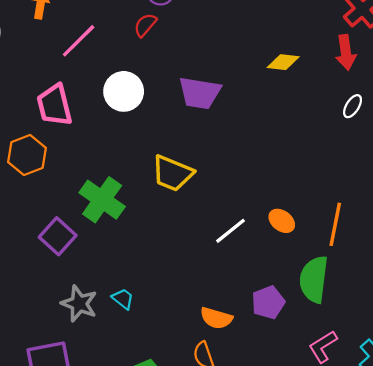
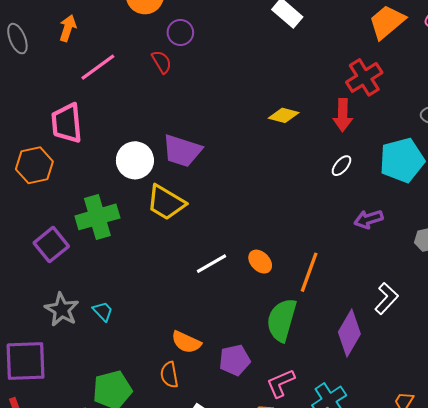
red semicircle: (145, 25) -> (162, 62), turned 100
white circle: (124, 91) -> (135, 160), moved
purple trapezoid: (200, 93) -> (182, 151), moved
green cross: (102, 200) -> (97, 217), turned 30
purple pentagon: (268, 302) -> (235, 360), moved

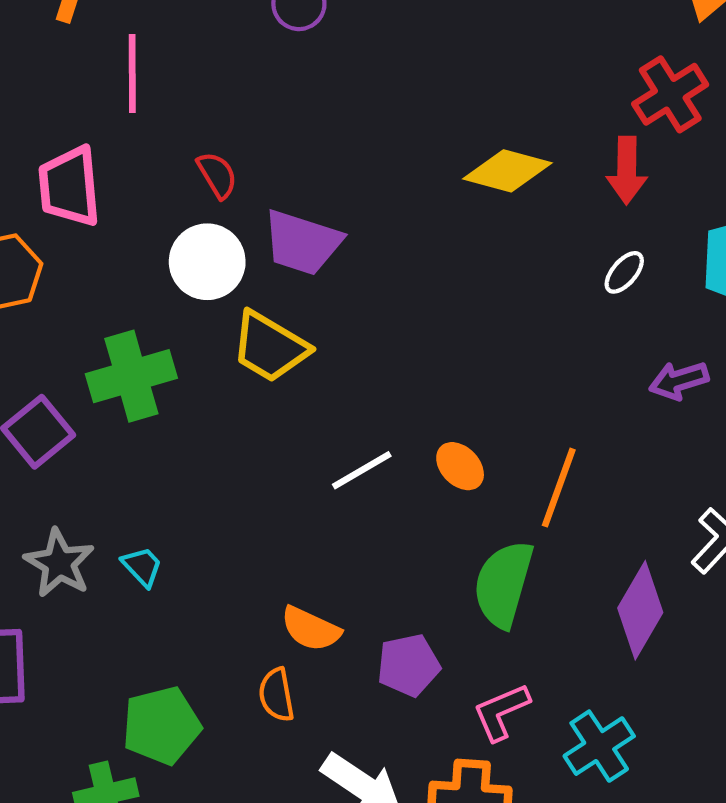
red semicircle: (162, 62) -> (217, 175), moved
pink line: (98, 67) -> (132, 73), turned -54
yellow diamond: (284, 115) -> (507, 171), size x1.4

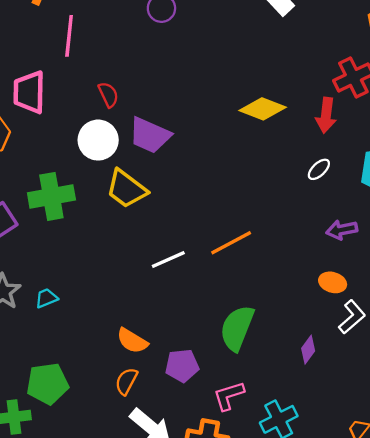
orange ellipse: (460, 466) -> (333, 282), moved, turned -35
orange line: (559, 488) -> (231, 243), moved, turned 36
cyan trapezoid: (142, 566) -> (46, 298), turned -75
purple diamond: (640, 610) -> (308, 350), size x0.6
orange semicircle: (276, 695) -> (126, 381), moved, turned 32

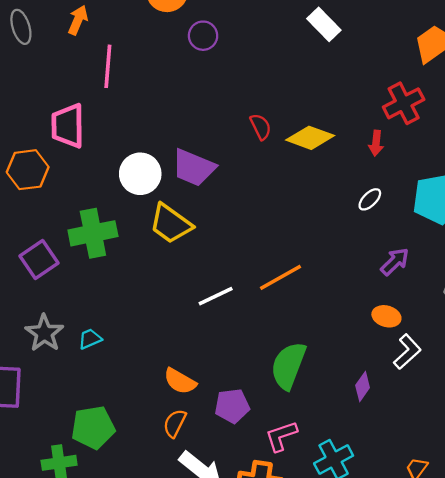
red semicircle: (108, 95) -> (261, 127), moved
red arrow: (326, 115) -> (376, 143), size x0.7
purple arrow: (342, 230) -> (395, 262), turned 148

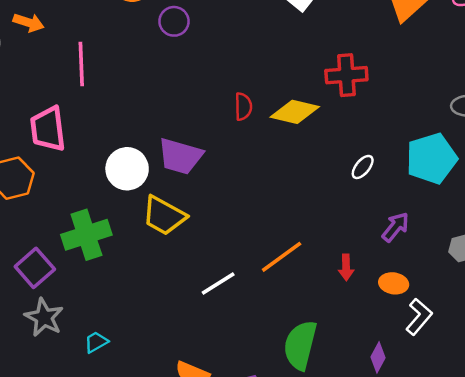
orange arrow: (78, 20) -> (29, 23), moved, turned 92
red cross: (404, 103) -> (346, 75), moved, turned 30
red semicircle: (261, 127) -> (243, 107), turned 32
red arrow: (376, 143) -> (346, 267), moved
gray star: (44, 333) -> (44, 317), moved

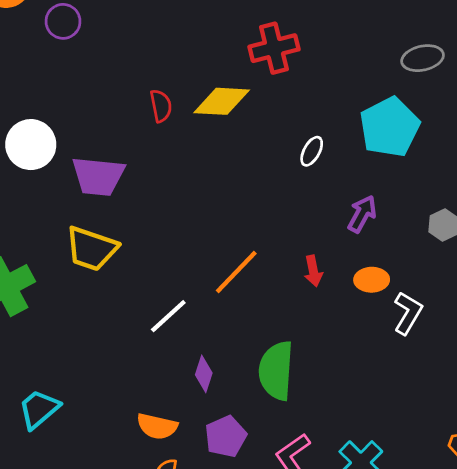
white circle: (127, 169) -> (31, 145), moved
cyan trapezoid: (96, 342) -> (39, 409), size x1.5
purple diamond: (378, 357) -> (204, 374), moved

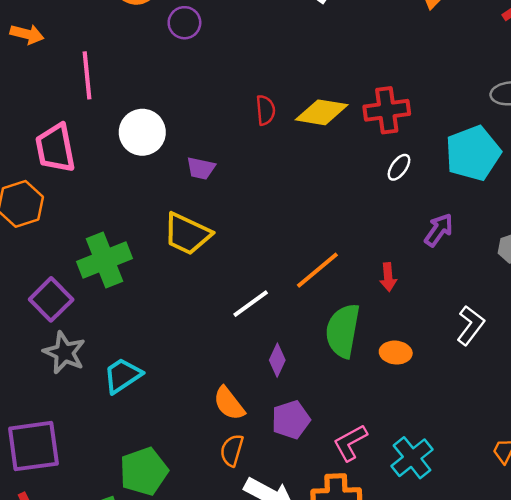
red cross: (274, 48) -> (387, 110), moved
purple trapezoid: (98, 176) -> (201, 168), size x0.6
orange ellipse: (372, 280) -> (396, 353), moved
green semicircle: (276, 371) -> (343, 331), moved
orange semicircle: (157, 426) -> (229, 403), turned 33

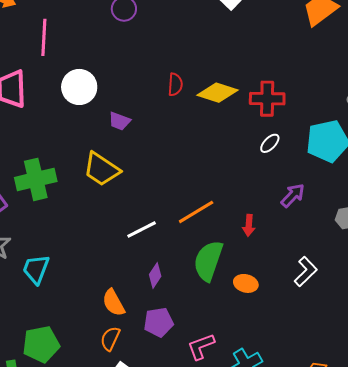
cyan trapezoid: (123, 375) -> (36, 269), turned -44

